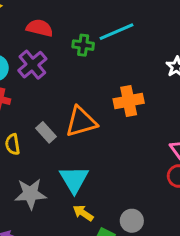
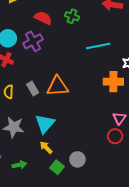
cyan line: (116, 32) -> (98, 46), moved
green cross: (83, 45) -> (72, 16), moved
orange cross: (129, 101) -> (113, 82), moved

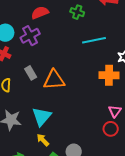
green cross: (72, 16) -> (77, 12), moved
red semicircle: (43, 18) -> (40, 13), turned -48
gray rectangle: (33, 88) -> (31, 73), moved

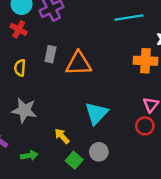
gray rectangle: (31, 73) -> (50, 54), turned 40
cyan triangle: (42, 117) -> (96, 113), moved

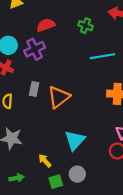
orange triangle: (79, 64) -> (59, 97), turned -35
green square: (74, 160) -> (56, 182), turned 32

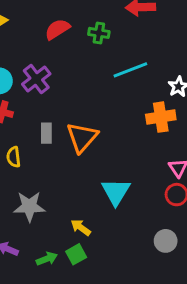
red semicircle: (46, 25) -> (57, 29), moved
gray circle: (77, 174) -> (166, 241), moved
green square: (56, 182) -> (76, 254), moved

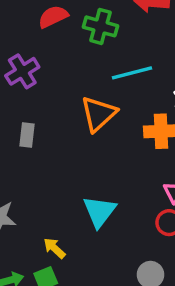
green cross: (99, 33) -> (101, 26), size x1.4
orange triangle: (82, 137) -> (99, 114), moved

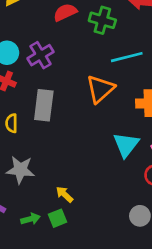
gray rectangle: (27, 135) -> (44, 105), size x1.6
cyan triangle: (99, 211) -> (126, 145), moved

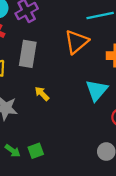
yellow arrow: (65, 194) -> (42, 94), moved
green arrow: (30, 219) -> (13, 151), turned 49

